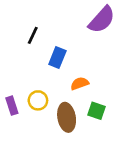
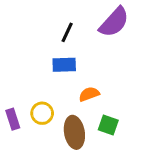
black line: (33, 35) -> (67, 32), moved
blue rectangle: (57, 57) -> (64, 65), turned 66

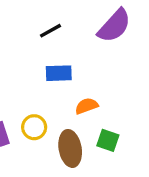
black line: (67, 32) -> (51, 31), moved, turned 36

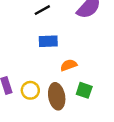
yellow circle: (34, 127) -> (30, 90), moved

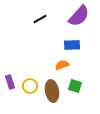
blue rectangle: (48, 41) -> (72, 45), moved

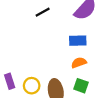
orange semicircle: (62, 65) -> (79, 63), moved

